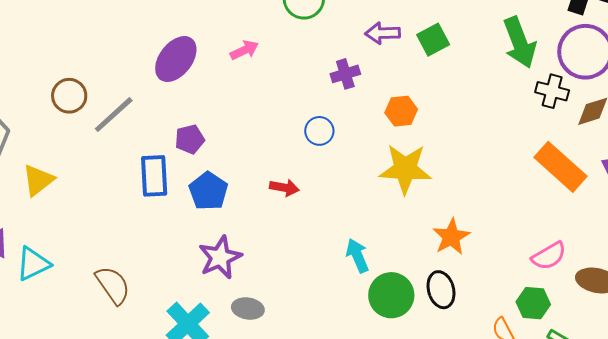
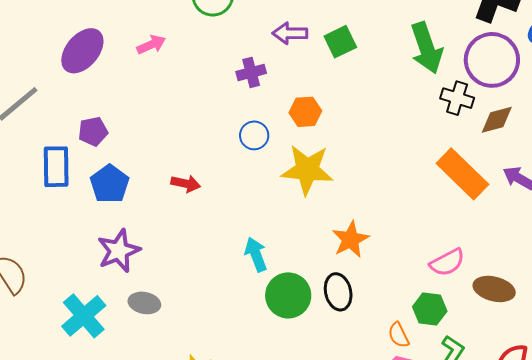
blue circle: (319, 131) -> (254, 135), moved

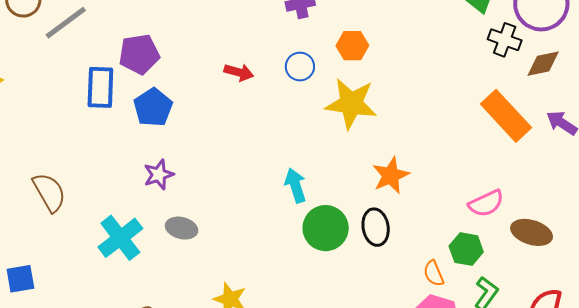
purple pentagon: (93, 131) -> (139, 54), size x1.4
red arrow: (186, 184) -> (239, 72), moved
purple star: (119, 251) -> (159, 175), size x0.7

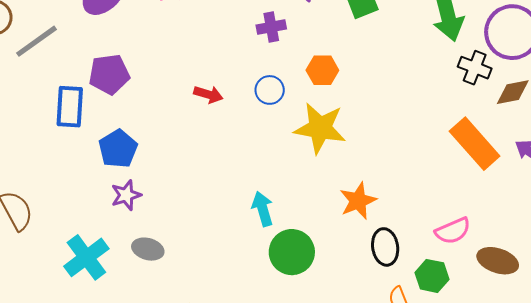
blue pentagon: (153, 107) -> (118, 149), moved
black ellipse: (376, 227) -> (385, 247), moved

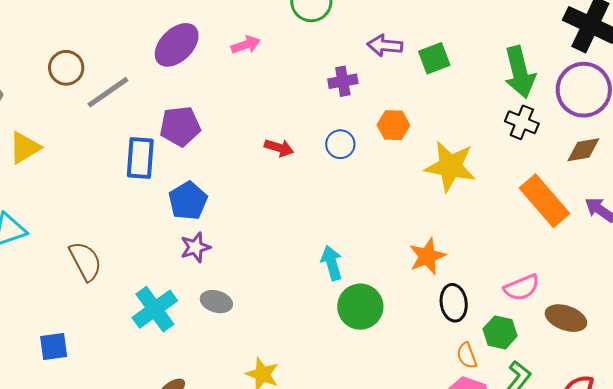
black cross: (475, 68) -> (522, 122), moved
yellow star: (320, 128) -> (450, 166), moved

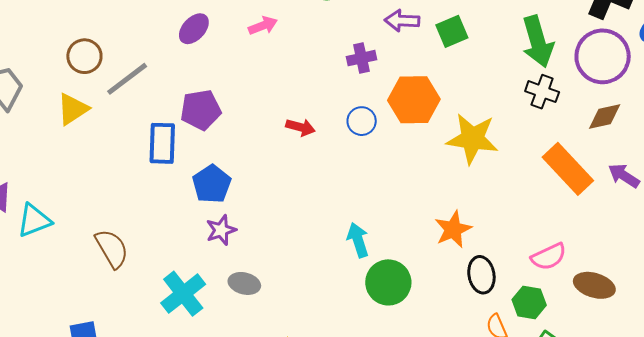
purple ellipse: (177, 45) -> (194, 29), size x0.7
orange hexagon: (393, 125) -> (414, 100), size x1.6
yellow triangle: (25, 148) -> (73, 109), moved

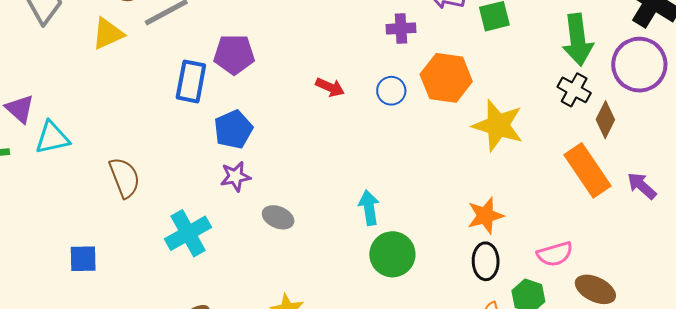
brown diamond: (605, 116) -> (605, 120), moved, turned -60
orange star: (453, 229) -> (485, 216), moved
gray ellipse: (244, 283) -> (278, 217), moved

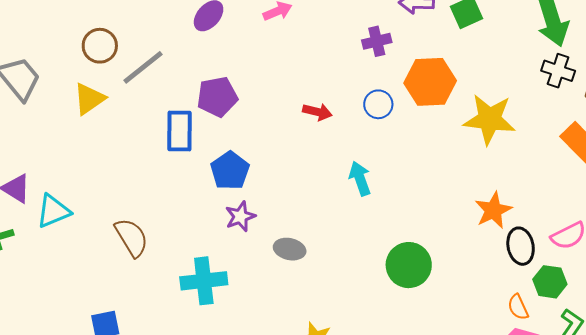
cyan arrow: (369, 208) -> (360, 178), moved
cyan cross: (188, 233) -> (204, 281), turned 33
black ellipse: (486, 261) -> (521, 246), moved

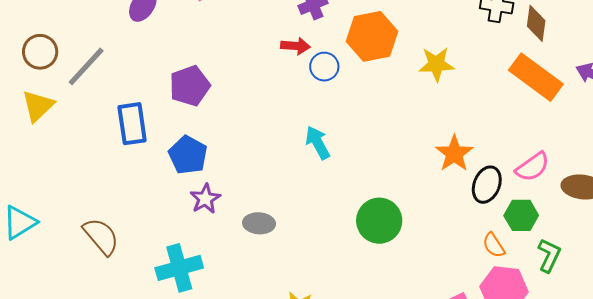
purple pentagon: (217, 97) -> (190, 86), moved
red arrow: (317, 112) -> (296, 46), moved
yellow star: (489, 119) -> (436, 64), size x0.7
black ellipse: (521, 246) -> (487, 185), turned 42

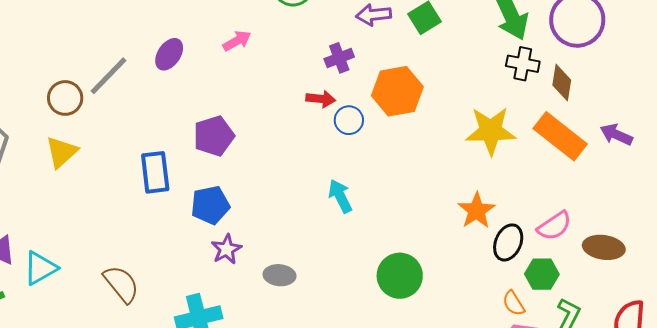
yellow star: (436, 64) -> (491, 131), moved, size x1.4
gray line: (86, 66) -> (108, 76), moved
blue pentagon: (188, 155) -> (210, 205), turned 30

